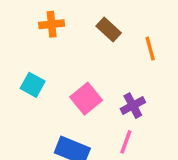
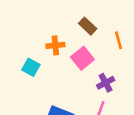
orange cross: (52, 24) -> (55, 45), moved
pink square: (86, 99) -> (82, 58), moved

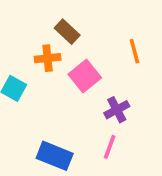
brown rectangle: (88, 26) -> (67, 32), moved

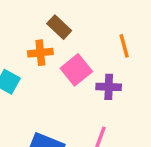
purple cross: (117, 110) -> (109, 87), moved, turned 30

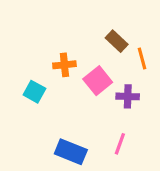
brown rectangle: (59, 27) -> (117, 41), moved

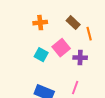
orange cross: (64, 65) -> (40, 23), moved
cyan square: (34, 92) -> (41, 55), moved

